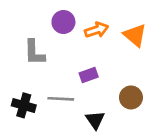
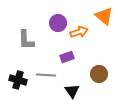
purple circle: (63, 22) -> (58, 23), moved
orange arrow: (97, 30) -> (79, 32), moved
orange triangle: (135, 35) -> (104, 16), moved

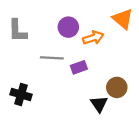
gray L-shape: (26, 40) -> (17, 31), moved
gray line: (46, 75) -> (52, 58), moved
black triangle: (72, 91) -> (99, 104), moved

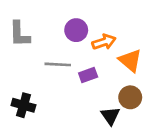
orange triangle: (123, 19) -> (130, 60), moved

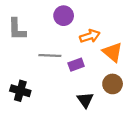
purple circle: (76, 30) -> (64, 16), moved
black triangle: (110, 116) -> (85, 100), moved

